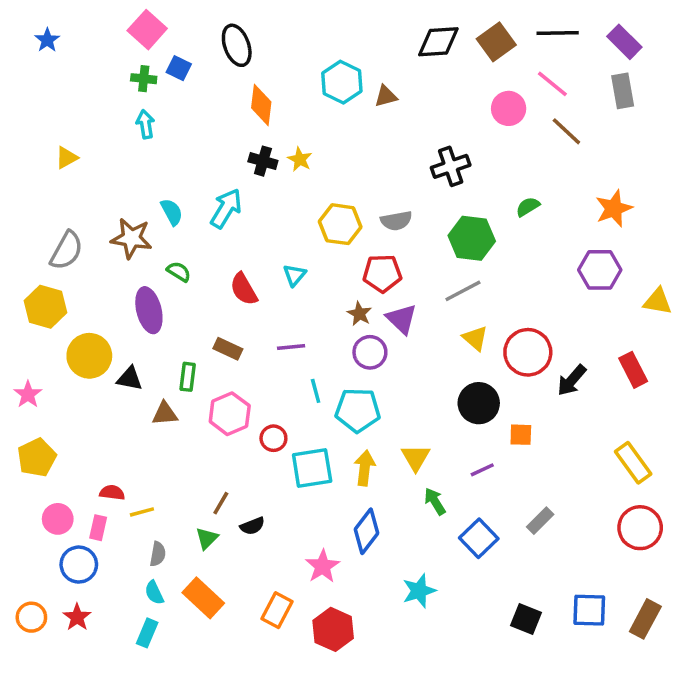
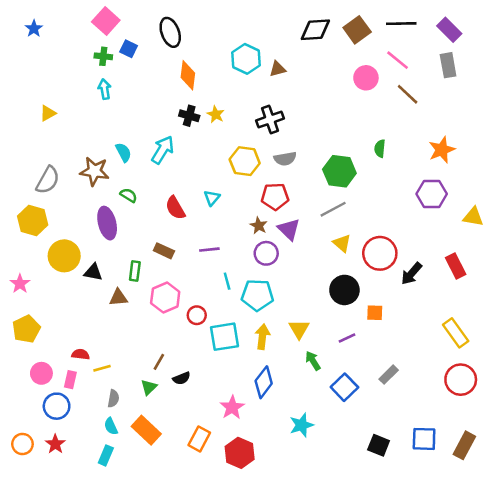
black cross: (451, 166) -> (270, 119), moved
green semicircle: (528, 207) -> (380, 149), turned -54

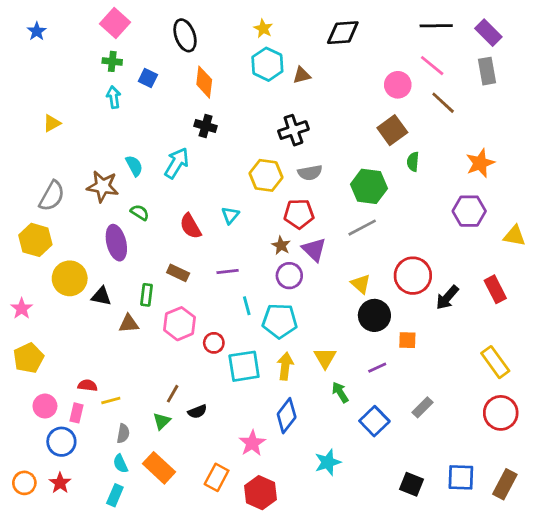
brown square: (357, 30) -> (392, 130), moved
blue square: (129, 49) -> (148, 78), moved
yellow star: (216, 114) -> (263, 29), moved
yellow triangle: (342, 243) -> (361, 284), moved

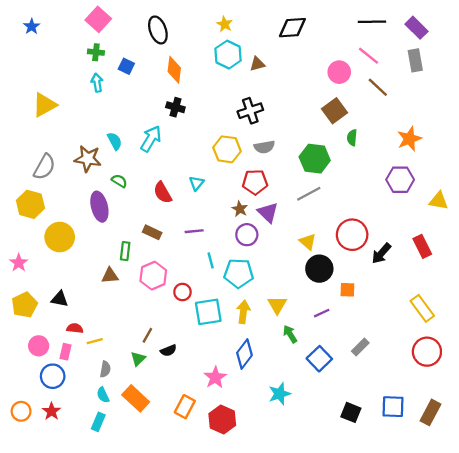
yellow triangle: (52, 123) -> (44, 105), size x1.6
black triangle: (101, 296) -> (60, 299), moved

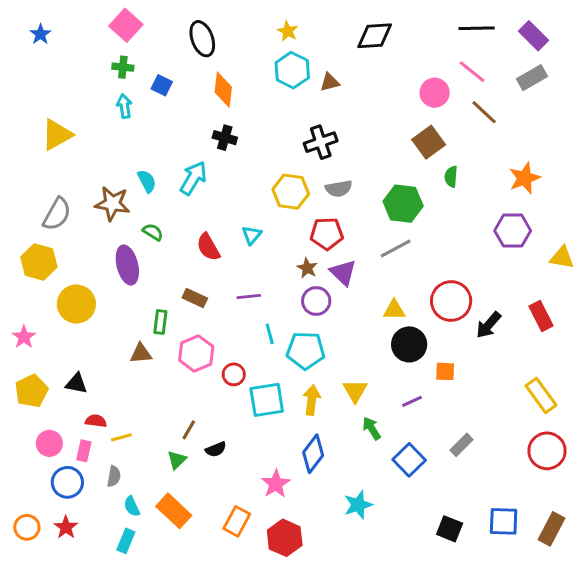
gray rectangle: (415, 60) -> (532, 78), turned 70
yellow triangle: (308, 242) -> (394, 310), turned -42
gray semicircle: (105, 369) -> (114, 476), moved

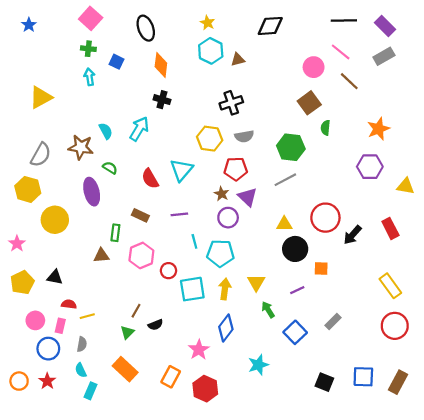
cyan triangle: (252, 235) -> (181, 170), size x1.6
cyan semicircle: (132, 506) -> (81, 370), moved

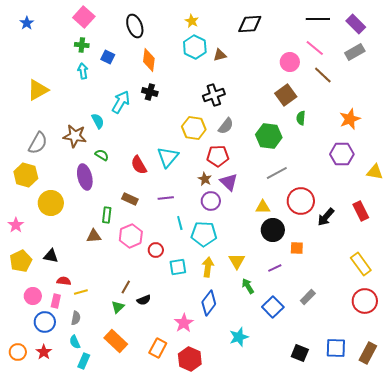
cyan arrow: (139, 129) -> (121, 102), moved
gray semicircle: (244, 136) -> (226, 126), turned -42
gray line: (285, 180) -> (277, 173), moved
cyan square: (192, 289) -> (178, 267), size x0.7

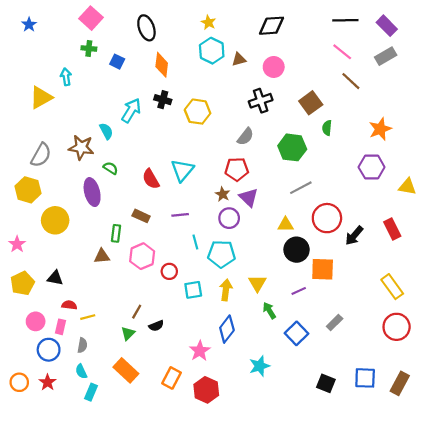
pink circle: (290, 62) -> (274, 67), moved
cyan arrow: (83, 71) -> (66, 77), moved
black cross: (214, 95) -> (261, 101), moved
yellow hexagon: (194, 128) -> (198, 112), moved
orange square: (297, 248) -> (323, 269), size x1.6

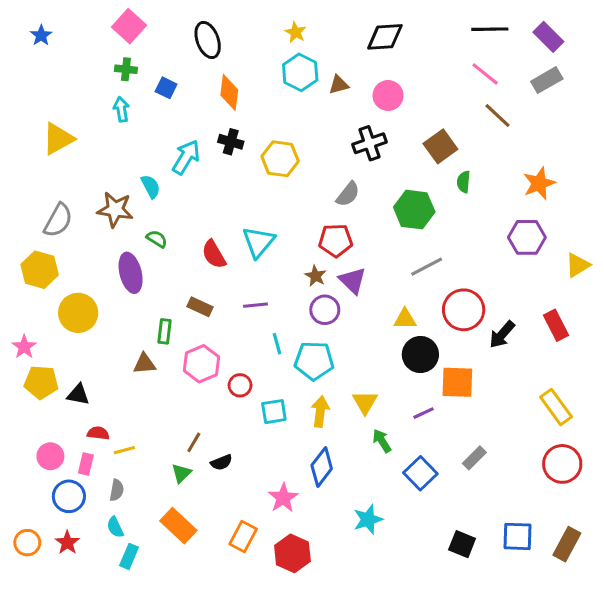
cyan arrow: (66, 77) -> (121, 109), moved
yellow triangle: (407, 187) -> (578, 265), turned -42
yellow pentagon: (23, 283) -> (41, 382), moved, turned 30

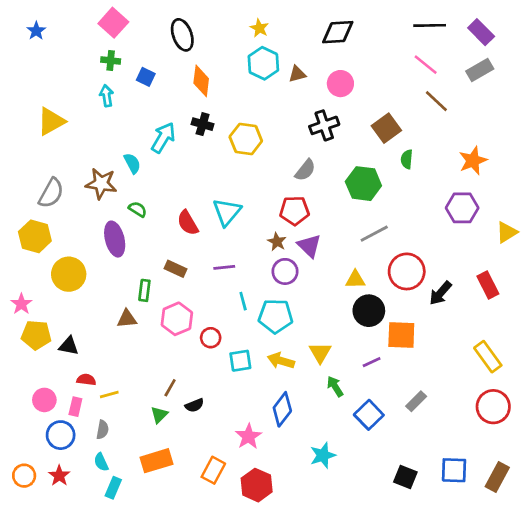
yellow arrow: (320, 412) -> (281, 361), turned -80
orange rectangle: (178, 526) -> (157, 461), turned -60

